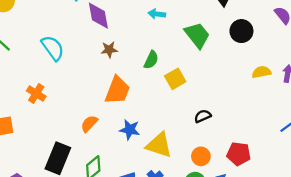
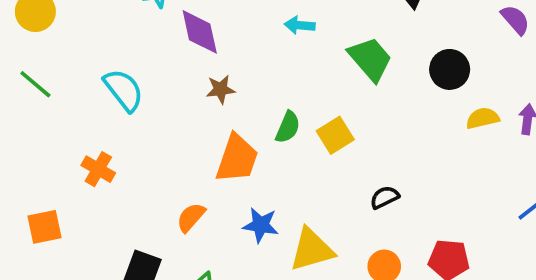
black circle: (241, 31) -> (450, 69), moved
green semicircle: (151, 60) -> (288, 127), moved
yellow triangle: (159, 145) -> (312, 250), turned -32

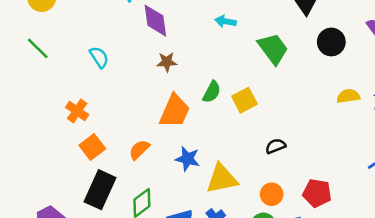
black circle: (450, 69) -> (331, 42), moved
cyan semicircle: (124, 90) -> (99, 57), size x0.7
orange square: (45, 227) -> (92, 147), moved, turned -30

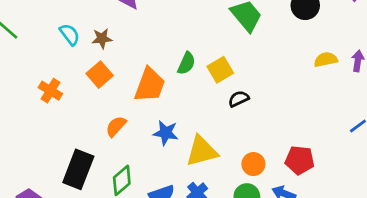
brown star: (167, 62) -> (102, 38), moved
black semicircle: (276, 146) -> (239, 99), moved
orange square: (92, 147) -> (100, 75), moved

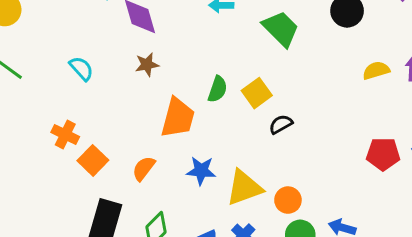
brown star: (102, 38) -> (147, 65), moved
orange square: (100, 75) -> (93, 160), moved
red pentagon: (300, 160) -> (383, 154), moved
orange circle: (253, 164) -> (288, 200), moved

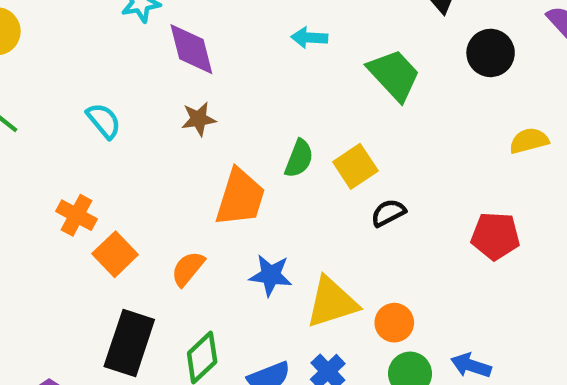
red pentagon: (383, 154) -> (495, 236), moved

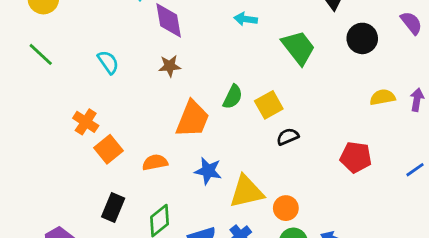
orange semicircle: (188, 269) -> (155, 162), turned 35
black rectangle: (129, 343) -> (113, 207), size x0.7

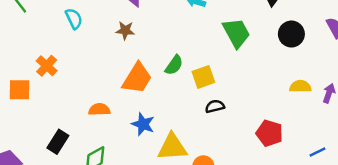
orange square: (109, 149) -> (19, 90), moved, turned 30

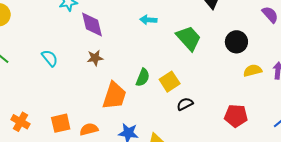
black circle: (291, 34) -> (236, 42), moved
orange cross: (47, 66) -> (20, 122), moved
orange square: (19, 90) -> (61, 123), moved

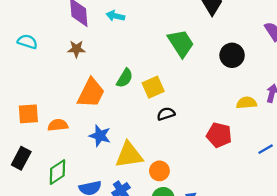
cyan arrow: (148, 20) -> (115, 16), moved
cyan semicircle: (50, 58) -> (27, 42), turned -42
yellow semicircle: (253, 70) -> (246, 103), moved

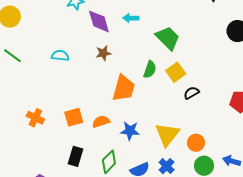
green trapezoid: (181, 43) -> (168, 38), moved
blue star: (100, 136) -> (130, 131), moved
yellow triangle: (129, 155) -> (167, 135), turned -32

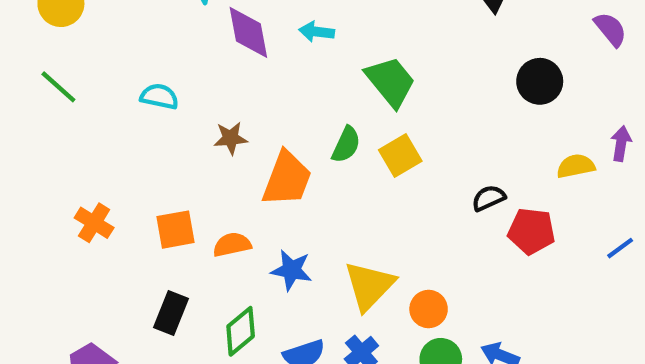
brown star: (103, 53) -> (231, 138), moved
black semicircle: (191, 93) -> (489, 198), moved

